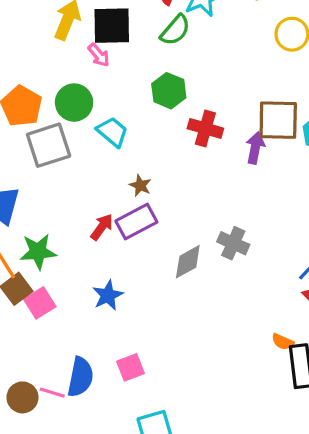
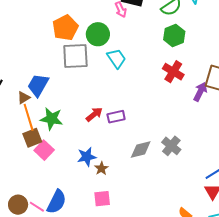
green hexagon: (169, 91) -> (174, 35), moved
brown star: (140, 185) -> (101, 168), moved
purple rectangle: (136, 222) -> (116, 117), size x0.7
pink square: (40, 303) -> (44, 150), turned -30
pink square: (130, 367) -> (102, 199), moved

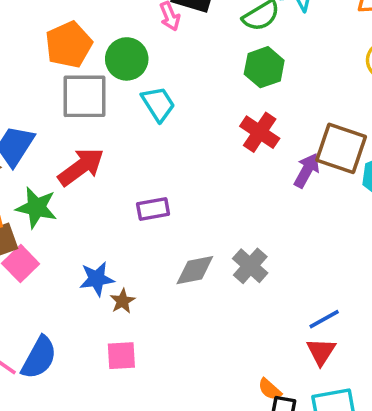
red arrow: (94, 114) -> (81, 167), moved, size x1.5

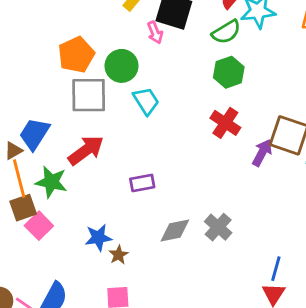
blue line: (324, 319) -> (276, 269), turned -45

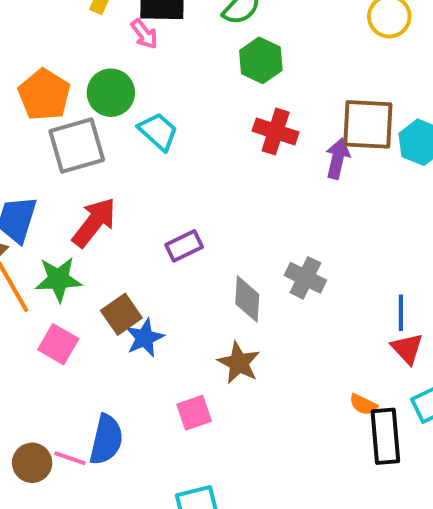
brown square: (23, 208) -> (121, 314), moved
gray diamond: (175, 231) -> (247, 299), turned -60
brown star: (119, 255) -> (239, 363), moved, size x1.5

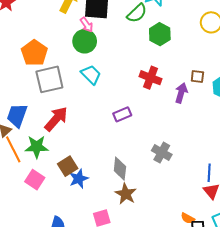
green hexagon: (261, 60) -> (160, 34), moved
green circle: (111, 93) -> (85, 41), moved
brown square: (368, 124) -> (197, 77), size x0.5
purple rectangle: (184, 246) -> (122, 114), moved
gray diamond: (247, 299) -> (120, 169), moved

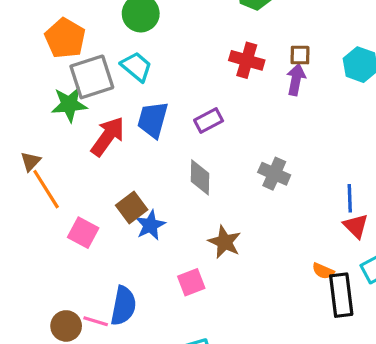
cyan trapezoid: (91, 75) -> (136, 67), moved
brown square: (197, 77) -> (300, 55), moved
blue trapezoid: (17, 115) -> (153, 120), moved
green star: (37, 147) -> (69, 104), moved
gray diamond: (120, 169) -> (200, 177), moved

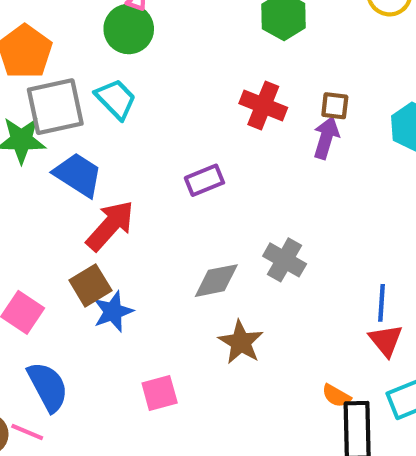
blue trapezoid: (153, 120) -> (78, 175), moved, turned 102
red arrow: (108, 136) -> (110, 225), moved
gray diamond: (200, 177) -> (216, 281), moved, turned 72
brown star: (225, 242) -> (241, 342), moved
blue semicircle: (123, 306) -> (48, 387), moved, turned -45

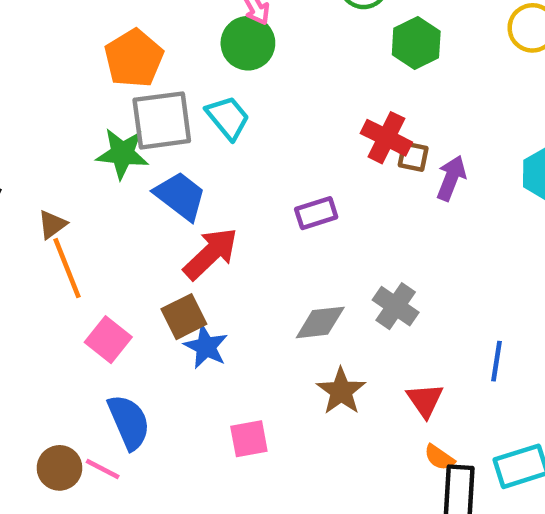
brown square: (335, 106) -> (413, 157), moved
blue star: (113, 312) -> (206, 347), turned -30
red triangle: (386, 340) -> (425, 400), moved

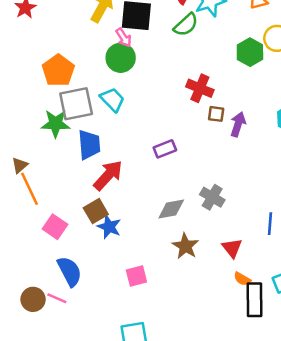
green hexagon: (416, 43) -> (250, 52), moved
red cross: (386, 138) -> (200, 88), moved
blue trapezoid: (180, 196) -> (89, 145), turned 52

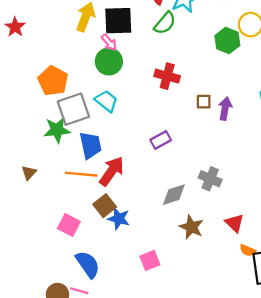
red cross: (200, 88) -> (167, 76), moved
orange line: (29, 189) -> (81, 174), moved, turned -52

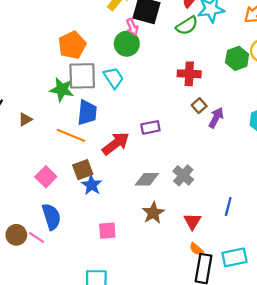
red cross: (167, 76) -> (189, 74), moved, turned -30
brown square: (204, 102) -> (199, 106), turned 32
red arrow: (112, 171) -> (116, 144), moved

